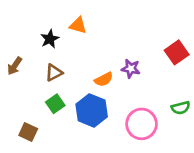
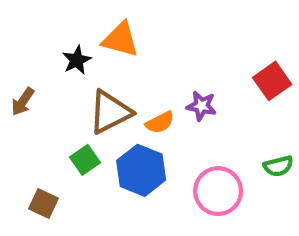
orange triangle: (78, 25) -> (120, 39), size x1.4
brown triangle: (54, 73) -> (110, 112), moved, size x1.6

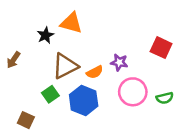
red square: (272, 81) -> (161, 48), turned -30
pink circle: (218, 191) -> (133, 92), moved

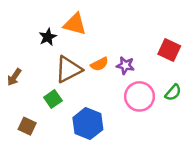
brown arrow: (13, 60) -> (14, 77), moved
orange semicircle: (95, 72) -> (99, 64), moved
green semicircle: (165, 98) -> (173, 93), moved, turned -35
blue hexagon: (84, 100) -> (88, 124), moved

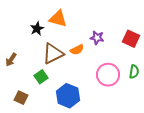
purple star: (125, 65) -> (97, 38), moved
green semicircle: (173, 93) -> (134, 72), turned -32

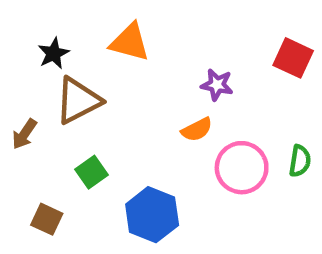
black star: (37, 29) -> (54, 53), moved
red square: (131, 39) -> (293, 58), moved
orange semicircle: (77, 50) -> (197, 130), moved
brown triangle: (53, 54) -> (78, 100), moved

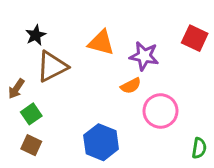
orange triangle: (130, 42) -> (101, 43), moved
purple star: (217, 85) -> (144, 56), size x1.4
green semicircle: (300, 161) -> (199, 148), moved
green square: (92, 172) -> (31, 114), moved

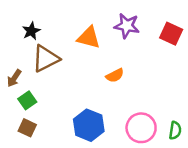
purple star: (144, 56) -> (127, 26), moved
pink circle: (160, 111) -> (141, 128), moved

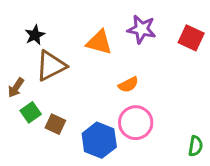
brown square: (27, 128) -> (55, 124), moved
pink circle: (141, 128) -> (136, 123), moved

